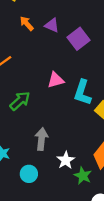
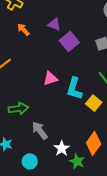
purple triangle: (52, 25) -> (54, 24), moved
green arrow: (20, 101) -> (18, 109), moved, turned 36
gray arrow: (41, 139) -> (40, 130), turned -42

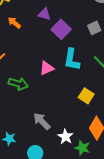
cyan L-shape: (74, 89) -> (72, 60), moved
yellow square: (94, 103) -> (86, 96), moved
green arrow: (18, 109) -> (18, 84), moved, turned 30

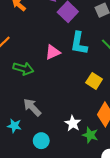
gray arrow: (42, 121) -> (32, 107), moved

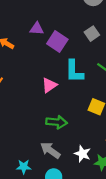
green arrow: (23, 69) -> (57, 122), moved
gray arrow: (32, 107) -> (50, 150), moved

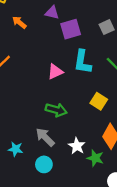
purple square: (57, 41) -> (71, 29), turned 30

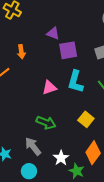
orange arrow: (19, 22) -> (21, 52), moved, turned -144

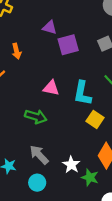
cyan L-shape: (75, 82) -> (82, 93), moved
pink triangle: (49, 88) -> (51, 88), turned 35
green arrow: (46, 123) -> (36, 117), moved

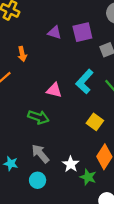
purple square: (68, 45) -> (82, 32), moved
cyan L-shape: (82, 93) -> (85, 82), moved, turned 30

